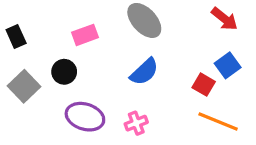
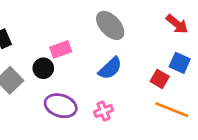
pink rectangle: (85, 35) -> (61, 49), moved
blue square: (228, 65) -> (180, 63), turned -30

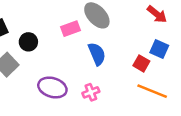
pink rectangle: (61, 49) -> (70, 29), moved
black circle: (43, 68) -> (28, 42), moved
blue semicircle: (110, 68) -> (97, 54), turned -70

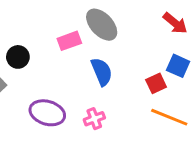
red square: (141, 63) -> (156, 83), turned 35

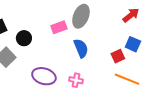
red arrow: (175, 23) -> (131, 15), turned -78
gray ellipse: (102, 25) -> (81, 16), turned 65
pink cross: (94, 119) -> (76, 80), turned 32

